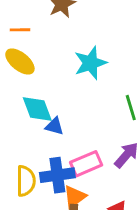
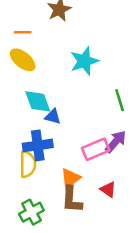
pink rectangle: (86, 164) -> (96, 149), moved
blue cross: (57, 175) -> (38, 145), moved

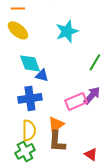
green line: (120, 100) -> (95, 62), turned 48
yellow semicircle: (28, 164) -> (29, 130), moved
red triangle: (108, 189) -> (91, 154), moved

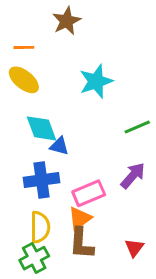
green line: (95, 62) -> (137, 127), turned 36
pink rectangle: (76, 101) -> (89, 193), moved
red triangle: (91, 154) -> (134, 248), moved, turned 32

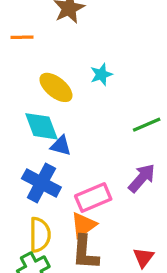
yellow ellipse: (24, 80) -> (56, 87), moved
cyan star: (96, 81) -> (101, 74), size x0.6
blue cross: (42, 180) -> (41, 183), turned 36

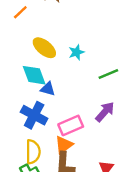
orange line: (22, 37) -> (20, 12), turned -42
cyan star: (101, 74) -> (76, 52), moved

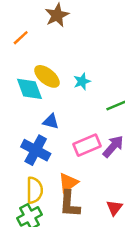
cyan diamond: (34, 75) -> (29, 89), moved
pink rectangle: (71, 125) -> (87, 145), moved

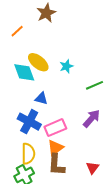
pink rectangle: (87, 145) -> (55, 128), moved

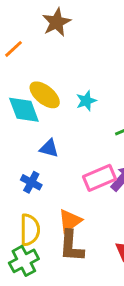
blue cross: (29, 122) -> (31, 182), size x0.6
pink rectangle: (55, 128) -> (100, 178), moved

